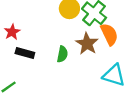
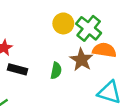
orange semicircle: (109, 34) -> (104, 50), turned -55

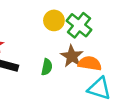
orange semicircle: (104, 50) -> (90, 63), moved

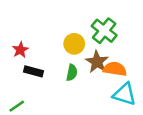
yellow circle: (54, 20) -> (74, 44), moved

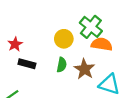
brown star: (97, 62) -> (84, 69), moved
orange semicircle: (115, 69) -> (102, 44), moved

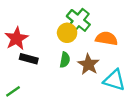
green cross: (91, 27) -> (78, 20), moved
red star: (15, 44) -> (16, 38), size x1.5

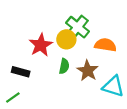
red star: (16, 38) -> (41, 45), moved
black rectangle: (29, 59) -> (21, 72), moved

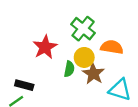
yellow circle: (66, 39) -> (84, 57), moved
black rectangle: (21, 72) -> (24, 85), moved

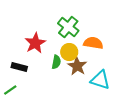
black rectangle: (24, 85) -> (19, 67), moved

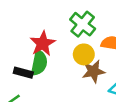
green semicircle: (56, 62) -> (39, 63), moved, size x1.5
brown star: (77, 66) -> (93, 71), turned 30

